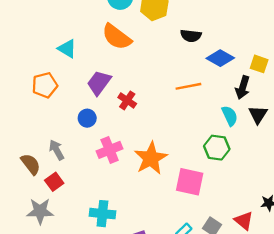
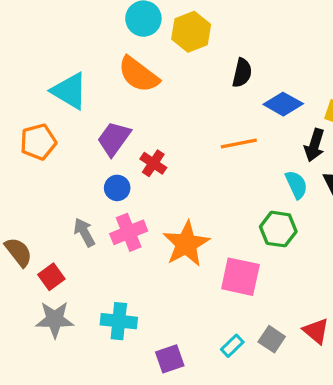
black semicircle: (191, 36) -> (242, 73), turned -84
cyan triangle: (67, 49) -> (69, 91), size x1.4
blue circle: (87, 118) -> (117, 188), moved
gray arrow: (57, 150) -> (84, 232), moved
gray star: (40, 211) -> (55, 319), moved

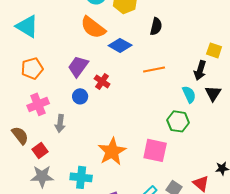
cyan triangle: (69, 91) -> (27, 26), moved
blue diamond: (283, 104) -> (120, 45), moved
gray arrow: (84, 232) -> (60, 123), turned -144
pink cross: (129, 232) -> (38, 104), moved
orange star: (186, 244) -> (112, 151), moved

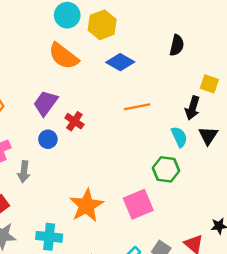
black semicircle: (156, 26) -> (177, 45), moved
blue diamond: (120, 45) -> (120, 62), moved
pink square: (155, 150) -> (138, 204), turned -35

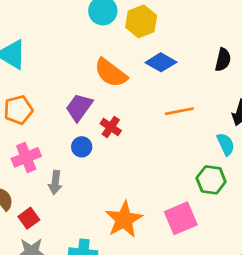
black semicircle: (177, 45) -> (223, 60), moved
orange semicircle: (64, 56) -> (111, 73), moved

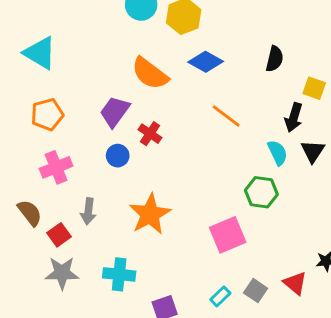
orange line: (179, 111) -> (226, 116), turned 48
gray arrow: (55, 183) -> (88, 211), moved
orange star: (124, 219) -> (150, 214), moved

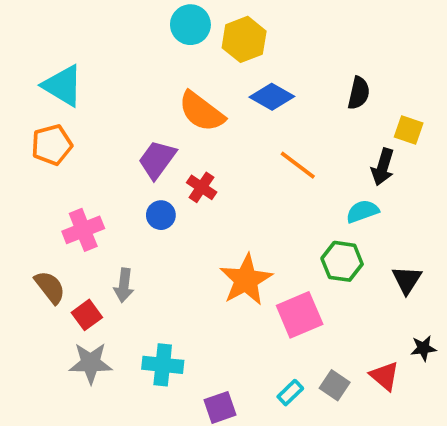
orange pentagon: (47, 115) -> (52, 145), moved
black triangle: (313, 151) -> (407, 280), moved
cyan semicircle: (278, 153) -> (362, 211), turned -85
orange star: (150, 214) -> (246, 280), moved

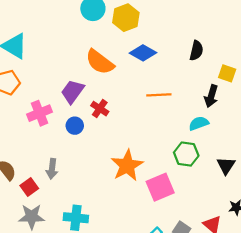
orange line: (298, 165) -> (159, 95), turned -40
pink cross: (83, 230) -> (39, 113), moved

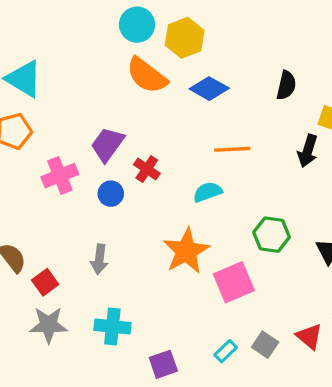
orange semicircle: (100, 62) -> (147, 75), moved
cyan semicircle: (199, 123) -> (208, 192), moved
gray arrow: (52, 169) -> (99, 259), moved

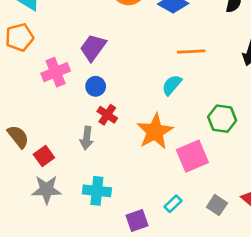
red cross: (147, 169) -> (107, 115), moved
cyan semicircle: (208, 192) -> (172, 85), turned -30
cyan rectangle: (226, 351) -> (173, 204), moved

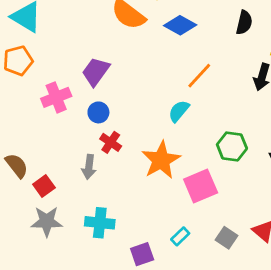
orange line: (191, 51) -> (199, 76), turned -44

